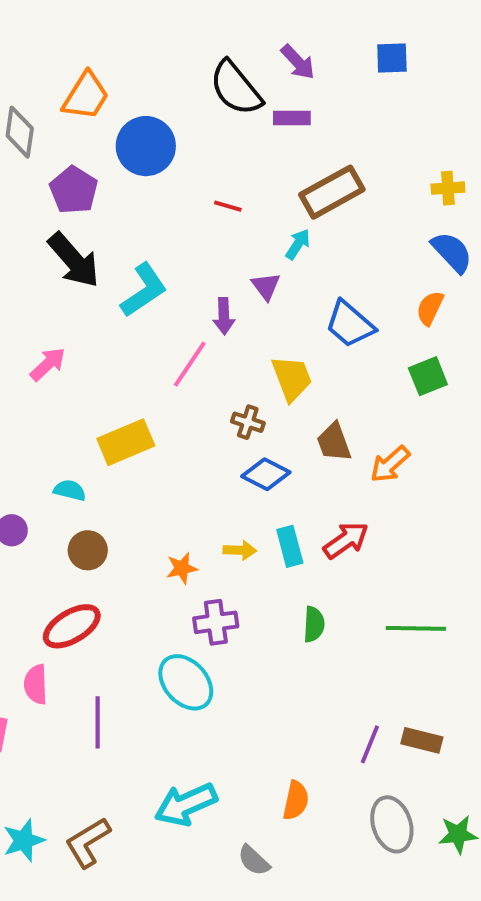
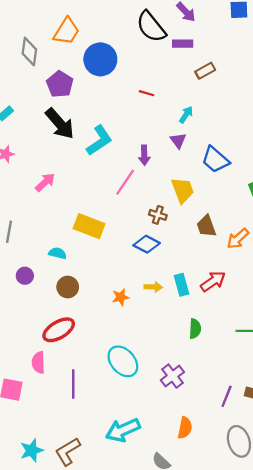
brown rectangle: (332, 192) -> (205, 71), moved, size x0.6
purple triangle: (266, 286) -> (178, 141), moved
yellow rectangle: (126, 442) -> (89, 226), turned 44
blue diamond: (266, 474) -> (147, 244), moved
purple cross: (216, 622) -> (172, 376), moved, turned -30

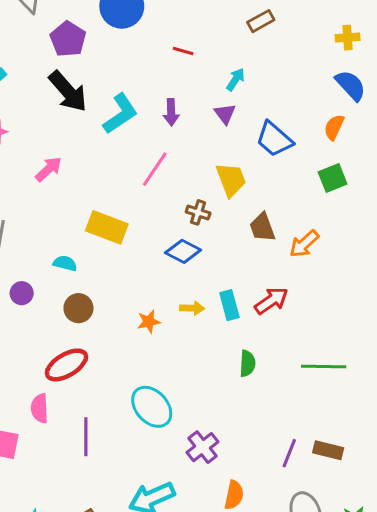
purple arrow: (144, 155) -> (171, 112), moved
purple cross: (172, 376) -> (203, 447), moved

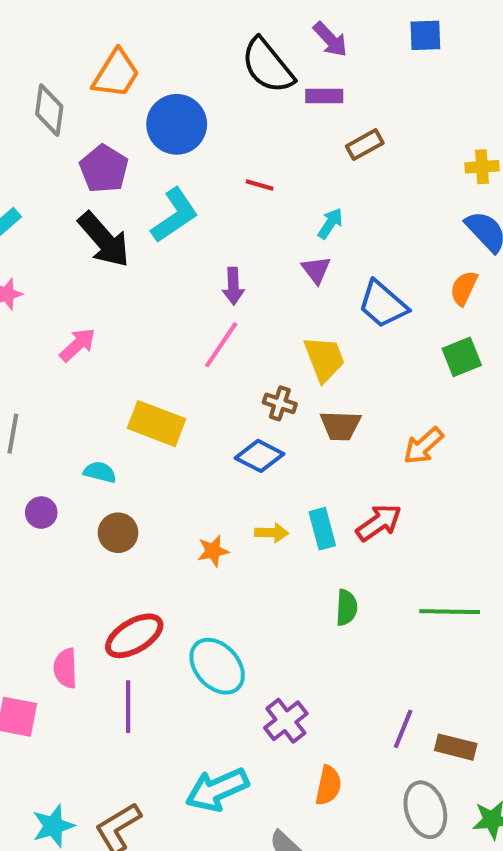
purple arrow: (171, 112) -> (233, 286), moved
cyan L-shape: (120, 114) -> (175, 215), moved
brown trapezoid: (262, 227) -> (340, 426), moved, turned -68
red ellipse: (66, 365) -> (134, 636), moved
brown rectangle: (328, 450) -> (456, 747), moved

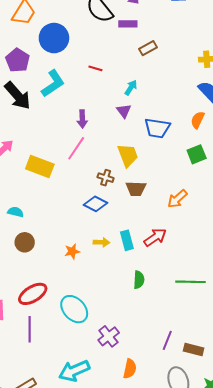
blue trapezoid: (383, 304) -> (157, 128), turned -32
yellow rectangle: (156, 424) -> (40, 166), moved

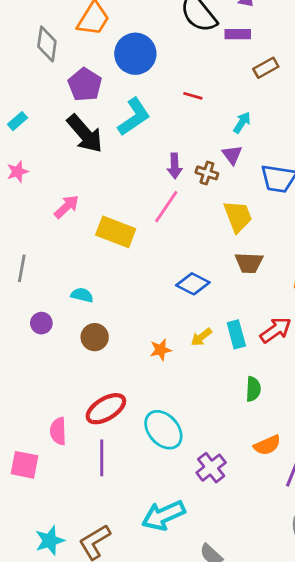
brown cross: (106, 178) -> (207, 173), moved
yellow arrow: (102, 242) -> (201, 337), turned 140
orange semicircle: (130, 369) -> (267, 445), moved, turned 54

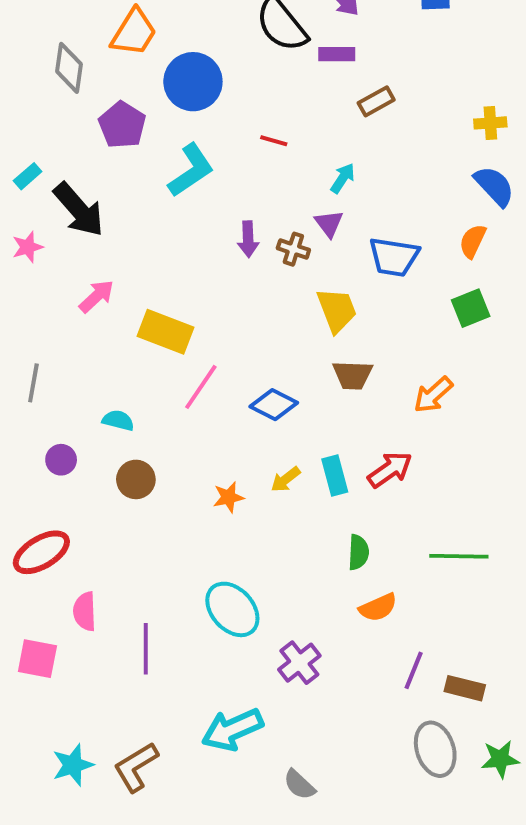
black arrow: (85, 134) -> (79, 210), moved
pink line: (166, 207) -> (201, 387), moved
red ellipse: (106, 409) -> (41, 552), moved
orange semicircle: (267, 445) -> (378, 607), moved

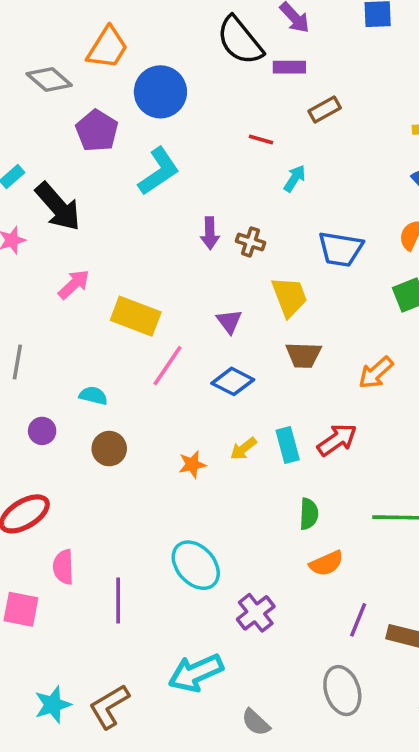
gray diamond: (69, 68) -> (49, 79), turned -57
red line: (274, 141) -> (261, 140), moved
purple triangle: (329, 223) -> (229, 321), moved
gray ellipse: (435, 749) -> (342, 691), moved

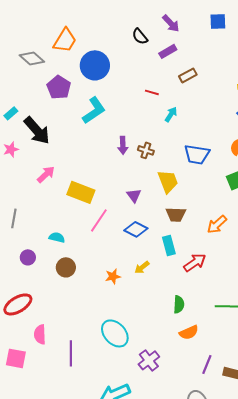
black semicircle: (240, 41) -> (140, 36), size x0.6
purple rectangle: (289, 67) -> (168, 51), turned -30
cyan rectangle: (288, 445) -> (169, 245), moved

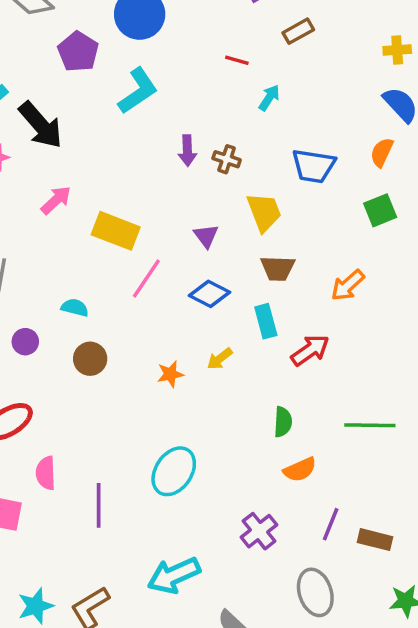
cyan ellipse: (115, 333) -> (174, 471), turned 76
purple cross: (149, 360) -> (259, 531), moved

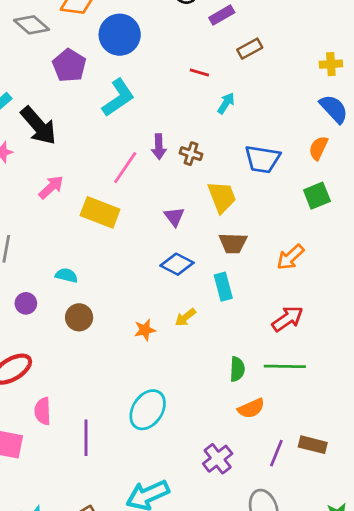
pink line: (146, 279) -> (125, 168), moved
red arrow: (310, 350) -> (288, 319), moved
green line: (370, 425) -> (285, 366), moved
brown rectangle: (375, 540) -> (313, 445), moved

